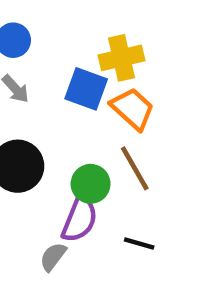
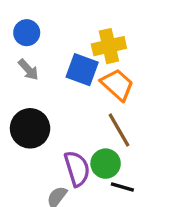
green circle: (91, 184) -> (106, 164), moved
purple semicircle: (80, 219) -> (77, 169), turned -39

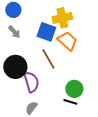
brown line: (119, 130) -> (48, 59), moved
green circle: (106, 164) -> (74, 89), moved
purple semicircle: (77, 169) -> (31, 82), moved

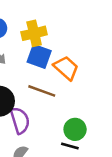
yellow cross: (62, 18) -> (34, 33), moved
brown line: (48, 59) -> (42, 91), turned -40

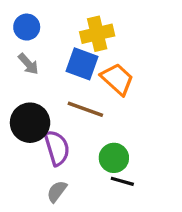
yellow cross: (34, 33) -> (97, 34), moved
green circle: (75, 129) -> (114, 158), moved

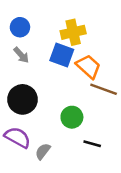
brown line: (85, 109) -> (104, 89), moved
purple semicircle: (57, 148) -> (17, 137), moved, turned -44
green circle: (114, 158) -> (72, 117), moved

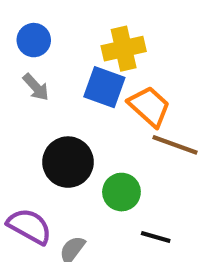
black circle: (22, 99) -> (68, 162), moved

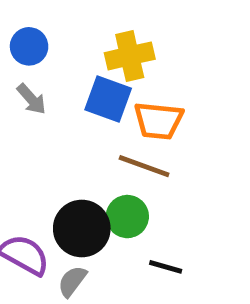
orange trapezoid: (149, 106) -> (158, 121), turned 144
brown line: (175, 145) -> (144, 166), moved
black circle: (68, 162) -> (82, 228), moved

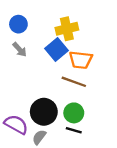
blue square: (108, 99) -> (56, 50), turned 30
green circle: (127, 217) -> (74, 113), moved
black line: (166, 267) -> (74, 130), moved

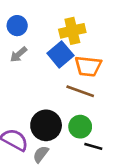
gray arrow: (20, 50) -> (18, 54), turned 91
black line: (74, 130) -> (93, 146), moved

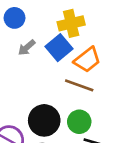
gray arrow: (18, 54) -> (27, 48), moved
orange trapezoid: (88, 66) -> (87, 60), turned -44

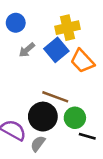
orange trapezoid: (87, 60) -> (82, 61), turned 85
brown line: (79, 85) -> (55, 97), moved

